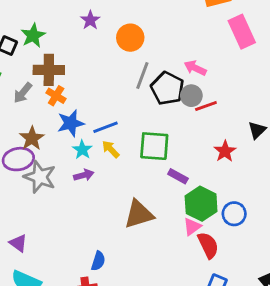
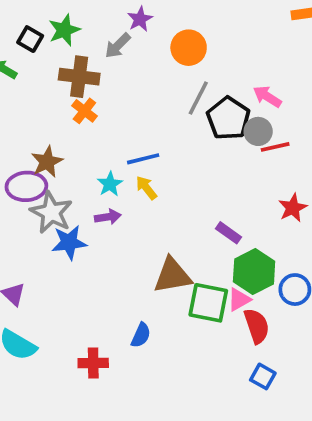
gray arrow: (23, 93) -> (118, 46), moved
blue star: (71, 123) -> (69, 242), moved
green square: (154, 146) -> (208, 303), moved
blue semicircle: (98, 261) -> (141, 335), moved

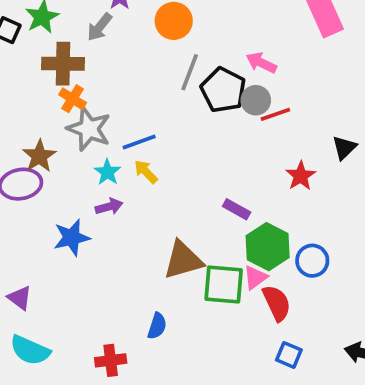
gray star: (51, 212) -> (89, 129), moved

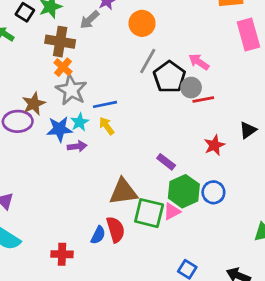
blue star: (72, 238) -> (59, 129), moved
blue circle: (312, 261) -> (213, 192), moved
red semicircle: (277, 303) -> (116, 230), moved

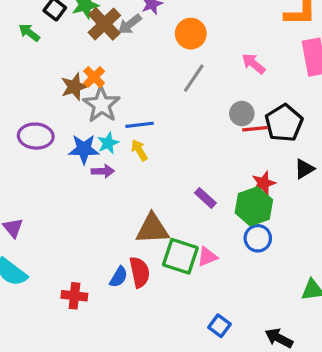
brown cross: (60, 42) -> (104, 24), moved, turned 32
pink arrow: (199, 62) -> (253, 64), moved
black pentagon: (169, 77) -> (284, 123), moved
brown star: (34, 104) -> (74, 87), moved
green hexagon: (184, 191) -> (254, 206), moved

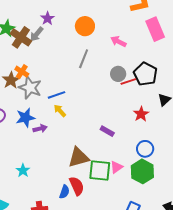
orange circle: (191, 34) -> (85, 26), moved
cyan star: (108, 143) -> (23, 170), moved
green hexagon: (254, 206) -> (142, 171), moved

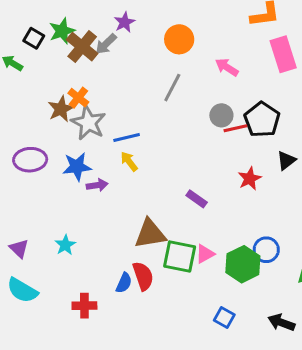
blue circle: (145, 149) -> (266, 250), moved

